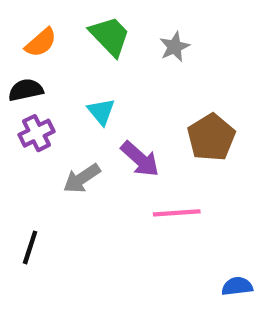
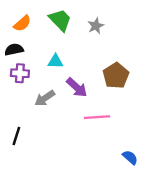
cyan triangle: (101, 112) -> (55, 61), turned -49
purple cross: (37, 133) -> (20, 73), turned 30
blue semicircle: (237, 286) -> (130, 157), turned 49

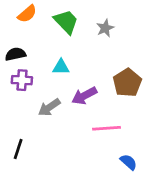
orange semicircle: (22, 23) -> (27, 14), moved
purple arrow: (77, 87) -> (84, 96), turned 110
blue semicircle: (130, 157) -> (129, 162), moved

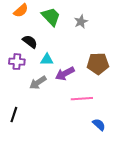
black semicircle: (15, 54) -> (30, 42), moved, turned 49
cyan triangle: (61, 67) -> (47, 60), moved
brown pentagon: (127, 83) -> (98, 64), turned 30

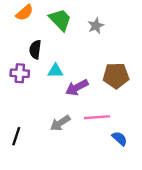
black semicircle: (30, 42) -> (35, 49), turned -119
gray arrow: (38, 83) -> (60, 123), moved
blue semicircle: (99, 125) -> (120, 139), moved

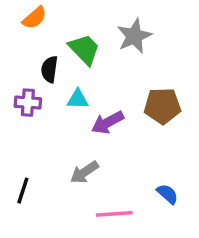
green trapezoid: (60, 20) -> (84, 49), moved
gray star: (96, 26) -> (134, 36), size x1.5
pink line: (97, 117) -> (114, 214), moved

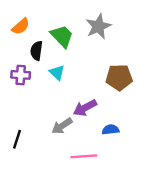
orange semicircle: (34, 18) -> (21, 26), moved
cyan triangle: (78, 99) -> (57, 73), turned 42
purple arrow: (108, 122) -> (85, 108), moved
blue semicircle: (167, 194) -> (111, 130), moved, turned -49

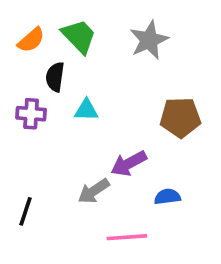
green trapezoid: (62, 36) -> (79, 36), moved
cyan triangle: (57, 73) -> (86, 110), turned -42

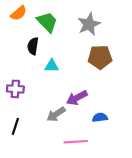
orange semicircle: (31, 40) -> (19, 13), moved
purple cross: (31, 114) -> (15, 89), moved
brown pentagon: (180, 117) -> (100, 57), moved

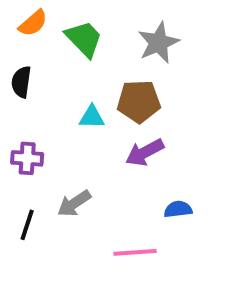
black semicircle: (33, 46) -> (21, 82), moved
brown pentagon: (100, 57) -> (139, 101), moved
purple arrow: (77, 98) -> (145, 152), moved
gray arrow: (56, 114) -> (74, 203), moved

